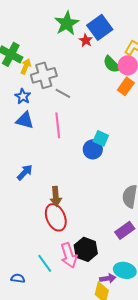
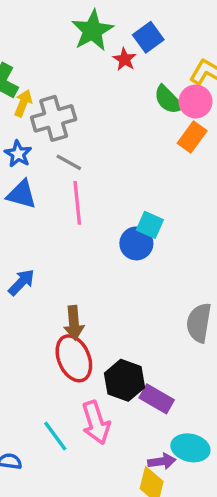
blue square: (100, 27) -> (148, 37), size x0.7
gray line: (63, 93) -> (69, 162), moved
purple rectangle: (125, 230) -> (157, 399), moved, turned 66
black hexagon: (86, 249) -> (125, 380), moved

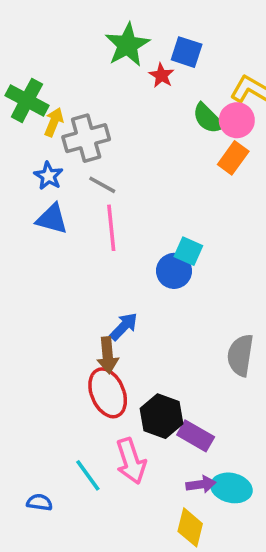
blue square: (148, 37) -> (187, 52), turned -36
blue arrow: (21, 282) -> (124, 326), moved
purple arrow: (162, 461) -> (201, 484), moved

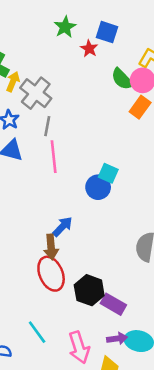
green star: (127, 45) -> (65, 27), size x0.7
gray cross: (86, 138) -> (36, 93), turned -36
gray line: (102, 185) -> (47, 126), turned 72
pink arrow: (131, 461) -> (79, 347), moved

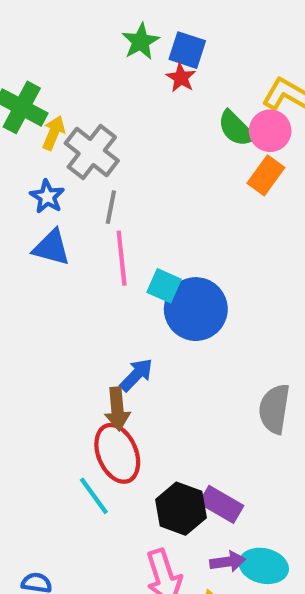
blue square: (107, 32) -> (187, 50), moved
cyan square: (108, 173) -> (164, 286), moved
blue circle: (98, 187) -> (196, 309), size x1.5
black hexagon: (89, 290) -> (181, 509), moved
cyan line: (37, 332) -> (94, 496), moved

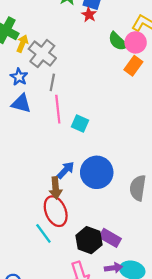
blue circle: (196, 309) -> (97, 172), moved

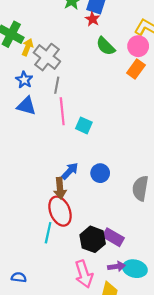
green semicircle: (118, 41) -> (106, 46), moved
blue circle: (97, 172) -> (100, 173), size x0.6
cyan line: (43, 233) -> (48, 233), turned 48

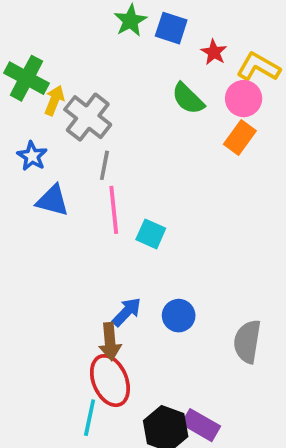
red star: (93, 19) -> (214, 52), moved
blue star: (24, 80) -> (32, 156), moved

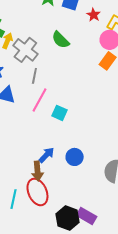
green semicircle: (188, 99) -> (61, 40), moved
pink line: (114, 210) -> (39, 100), turned 35
cyan line: (90, 418) -> (13, 199), moved

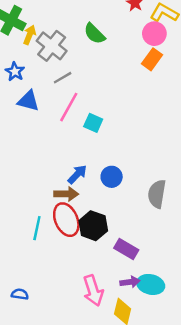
gray line: (34, 76) -> (63, 78), turned 49
brown arrow: (37, 171) -> (66, 194), turned -84
black hexagon: (68, 218) -> (93, 226), moved

